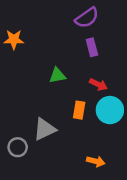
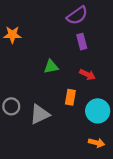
cyan circle: (110, 110) -> (98, 111), moved
gray circle: (18, 147) -> (11, 106), moved
orange arrow: (96, 161) -> (97, 143), moved

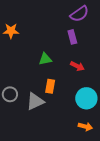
purple semicircle: (77, 15) -> (79, 14), moved
orange rectangle: (70, 97) -> (50, 86), moved

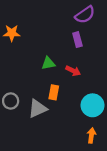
red arrow: (77, 66) -> (73, 71), moved
orange arrow: (85, 126) -> (91, 135), turned -96

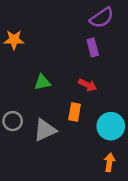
green triangle: (48, 63) -> (42, 82), moved
orange rectangle: (54, 92) -> (75, 112), moved

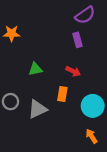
orange arrow: (109, 162) -> (92, 136), turned -40

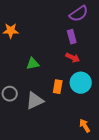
red arrow: (73, 71) -> (73, 58), moved
cyan circle: (93, 106) -> (81, 83), moved

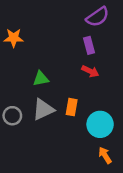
cyan circle: (81, 83) -> (100, 124), moved
gray triangle: (35, 101) -> (43, 110), moved

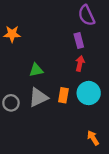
purple semicircle: (98, 17) -> (86, 15), turned 100
red arrow: (90, 71) -> (80, 63), turned -104
cyan circle: (100, 124) -> (89, 93), moved

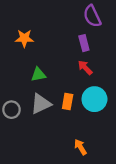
orange star: (12, 34) -> (24, 38), moved
red arrow: (80, 63) -> (85, 68), turned -56
orange arrow: (93, 138) -> (80, 147), moved

